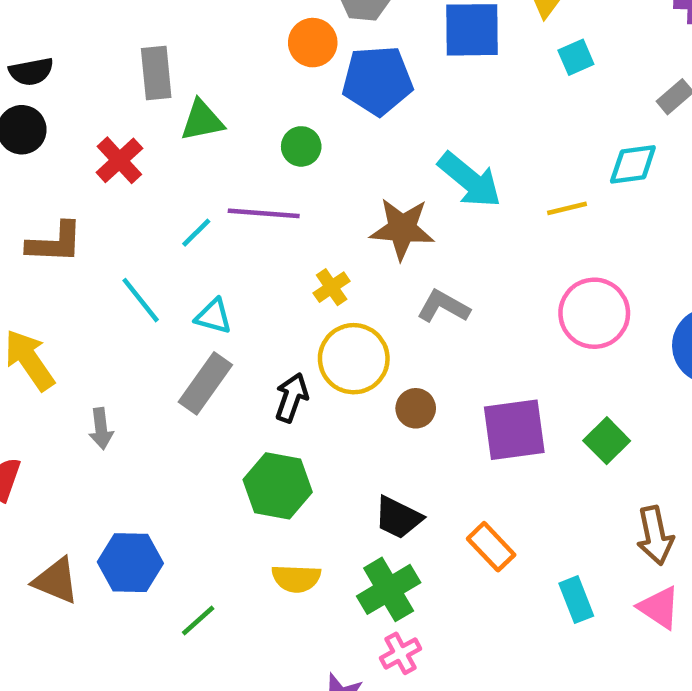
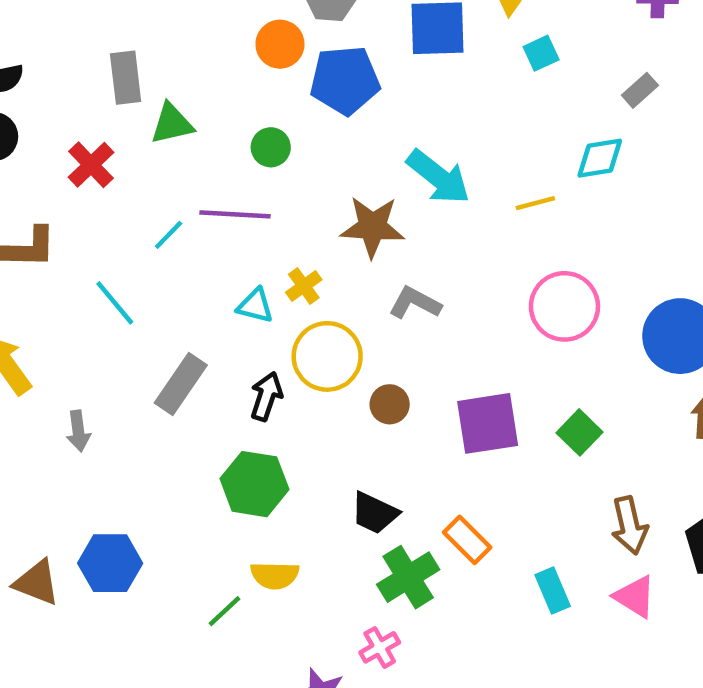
cyan triangle: (213, 316) -> (255, 306), moved
green cross: (389, 589) -> (408, 577), moved
green line: (198, 620) -> (224, 611), moved

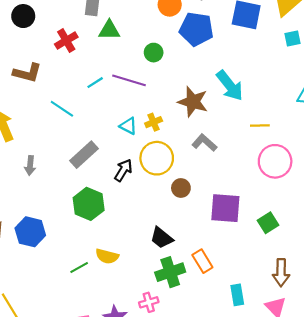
yellow line: (535, 203) -> (260, 126), moved
cyan line: (115, 303) -> (62, 109), turned -30
green hexagon: (254, 484) -> (89, 204), moved

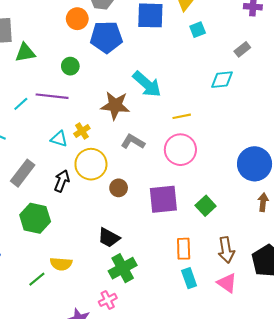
pink circle: (275, 161) -> (180, 150), moved
orange rectangle: (202, 261) -> (184, 249), moved, turned 40

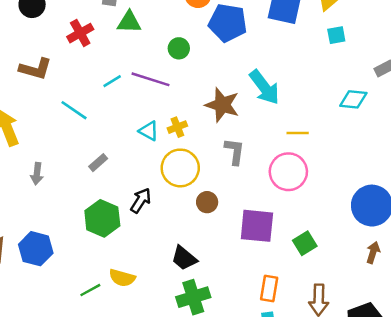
gray L-shape: (133, 142) -> (235, 151), turned 55
gray rectangle: (23, 173) -> (98, 163), size x0.6
black arrow: (62, 181) -> (141, 200), moved

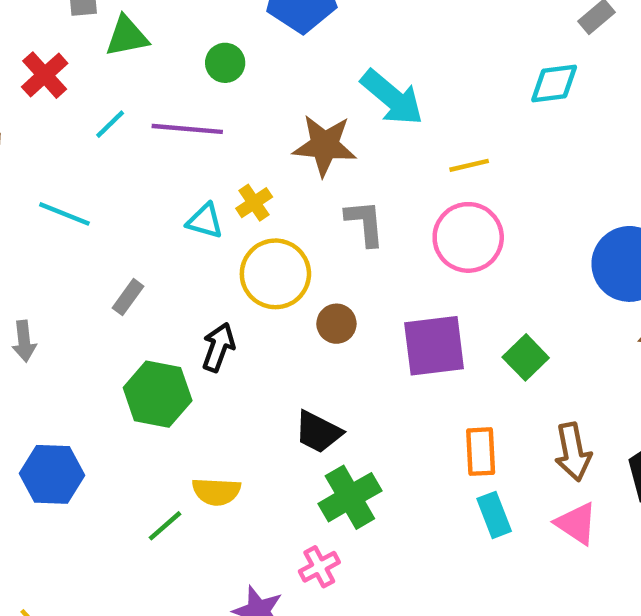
cyan line: (112, 81) -> (110, 124), moved

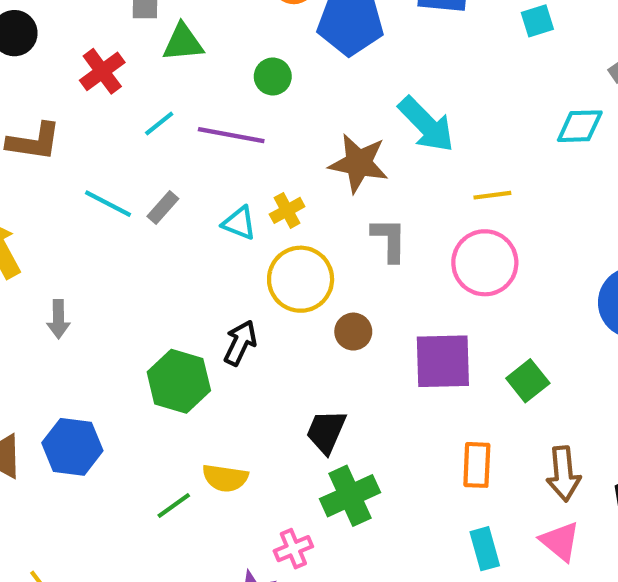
gray rectangle: (128, 297) -> (163, 207), moved
black trapezoid: (318, 432) -> (326, 432), turned 81
cyan rectangle: (494, 515) -> (485, 549), moved
pink cross: (319, 567) -> (293, 549), moved

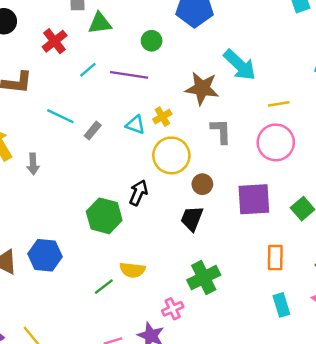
gray rectangle: (163, 207) -> (93, 130), moved
gray arrow: (58, 319) -> (33, 164), moved
black trapezoid: (326, 432) -> (192, 219), moved

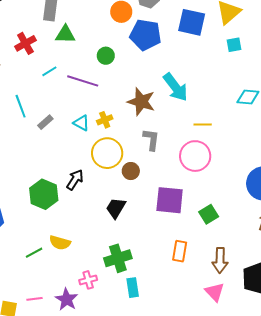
cyan line: (60, 116) -> (21, 106), turned 35
brown circle: (202, 184) -> (131, 171), moved
cyan rectangle: (281, 305) -> (133, 288), moved

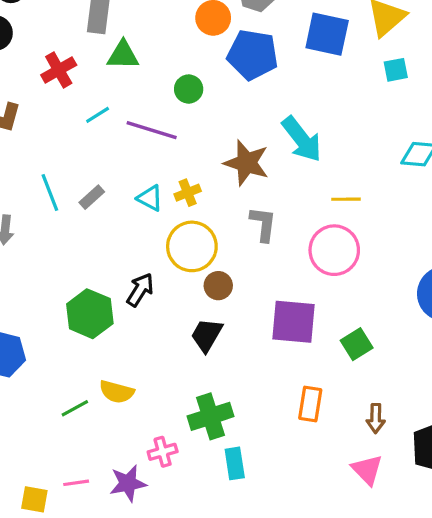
cyan line: (21, 106) -> (50, 193), moved
brown circle: (131, 171) -> (218, 286), moved
brown arrow: (220, 260) -> (376, 418), size x0.7
purple star: (67, 299) -> (128, 483), turned 30

